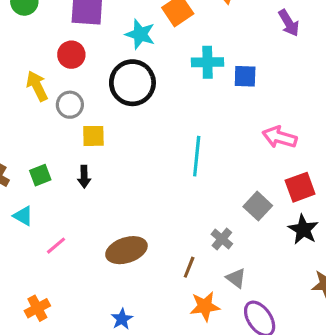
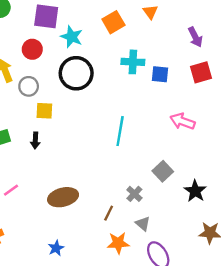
cyan star: (140, 34) -> (72, 37), moved
red square: (300, 187) -> (201, 72), moved

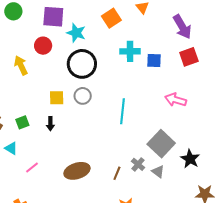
purple arrow: (195, 37) -> (182, 27), size x1.4
gray circle: (29, 86) -> (83, 96), moved
gray square: (163, 171) -> (161, 144), size x1.5
brown line: (109, 213) -> (117, 173), moved
gray triangle: (143, 224) -> (158, 172), moved

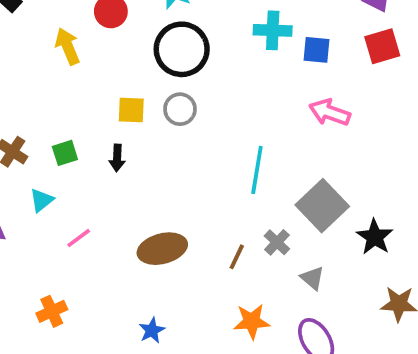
pink arrow: (176, 100) -> (330, 112), moved
cyan line: (122, 111) -> (257, 170), moved
cyan triangle: (11, 148) -> (42, 200), turned 48
gray triangle: (158, 172) -> (312, 278), moved

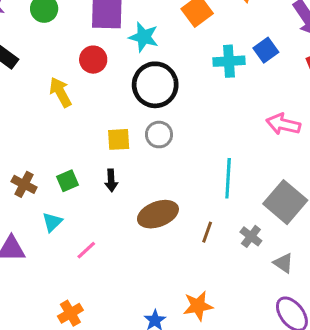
blue square: (317, 50) -> (266, 50), moved, turned -35
brown ellipse: (162, 249) -> (158, 214), moved
brown line: (237, 257) -> (207, 232), moved
orange star: (252, 321) -> (198, 306), moved

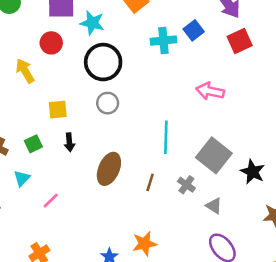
yellow square: (119, 139) -> (58, 110), moved
brown ellipse: (158, 214) -> (109, 169), turned -44

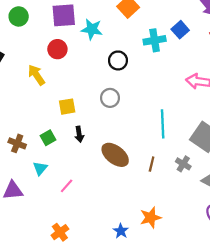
black circle: (103, 62) -> (118, 60), moved, size x0.6
brown ellipse: (109, 169) -> (115, 155), turned -72

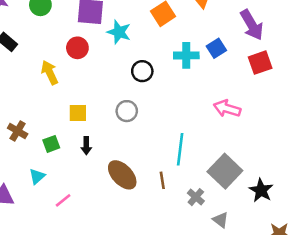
brown cross: (17, 143) -> (18, 131), moved
brown line: (152, 164) -> (162, 180), moved, turned -32

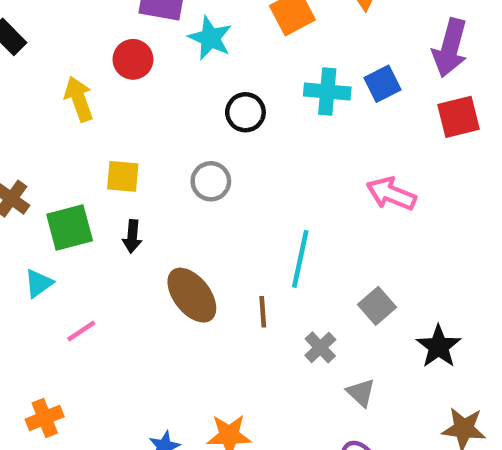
purple arrow: (252, 25) -> (450, 48), turned 40
green square: (51, 144) -> (70, 228), size x1.5
gray square: (225, 171) -> (377, 306), size x0.6

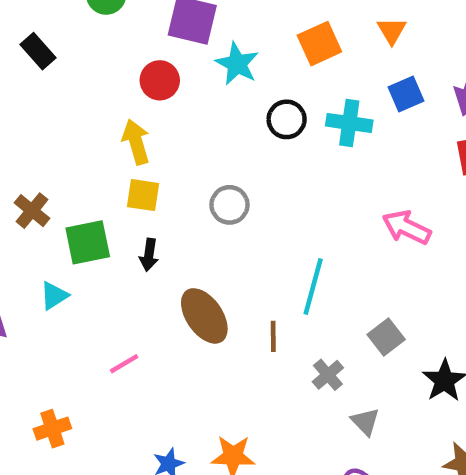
blue square: (383, 84) -> (406, 94), moved
yellow arrow: (79, 99) -> (136, 142), moved
black circle: (245, 112) -> (287, 119), moved
pink line: (81, 331) -> (124, 364), moved

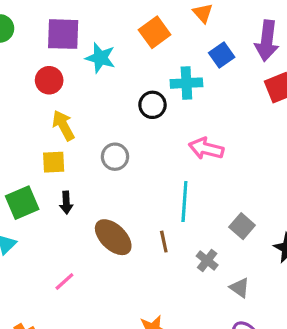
black circle: (287, 119) -> (153, 105), moved
yellow arrow: (136, 142) -> (63, 125), moved
pink arrow: (407, 227) -> (206, 149), moved

